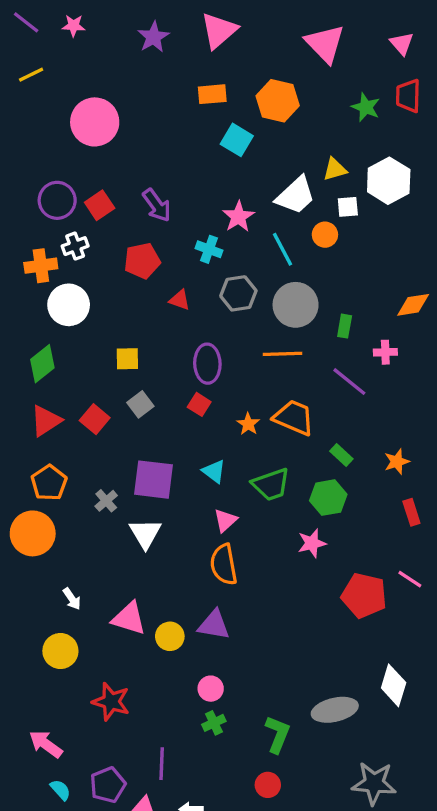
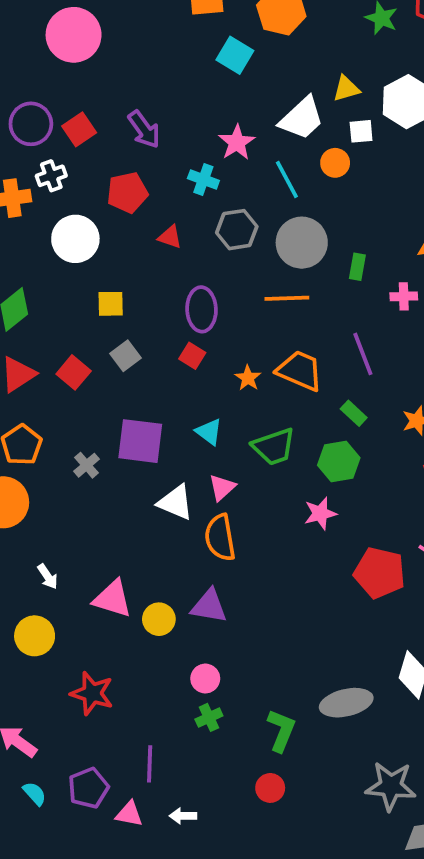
white circle: (69, 305) -> (75, 239), moved
purple line: (349, 382) -> (363, 354), moved, turned 30
white triangle: (145, 533) -> (176, 502), moved, turned -36

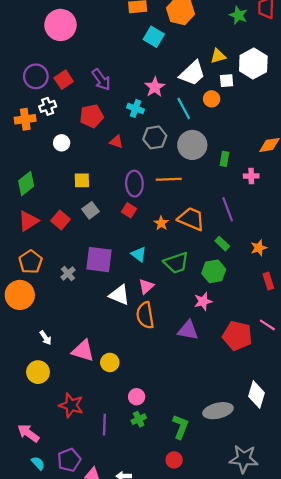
white circle: (75, 239) -> (62, 143), size x0.6
orange line: (287, 298) -> (169, 179), moved
purple triangle: (209, 606) -> (188, 330), moved
purple line: (150, 764) -> (104, 425), moved

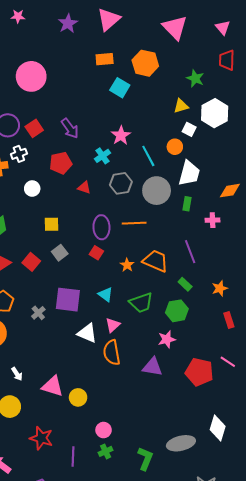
green star: (238, 15) -> (195, 78), moved
white trapezoid: (192, 73) -> (189, 173), moved, turned -32
white square: (227, 81) -> (189, 129), turned 32
cyan cross: (135, 109) -> (102, 156), turned 35

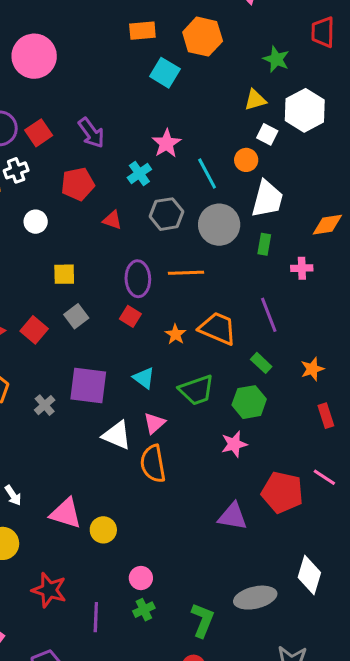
purple triangle: (152, 367) -> (233, 516), moved

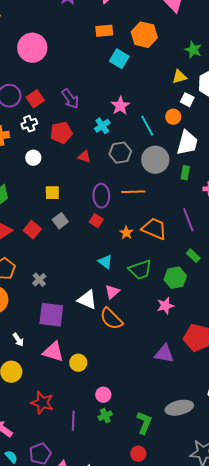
white cross: (16, 170) -> (29, 124), moved
green rectangle: (261, 363) -> (193, 256), moved
purple square: (88, 386) -> (51, 315), moved
orange semicircle: (153, 464) -> (111, 319), turned -35

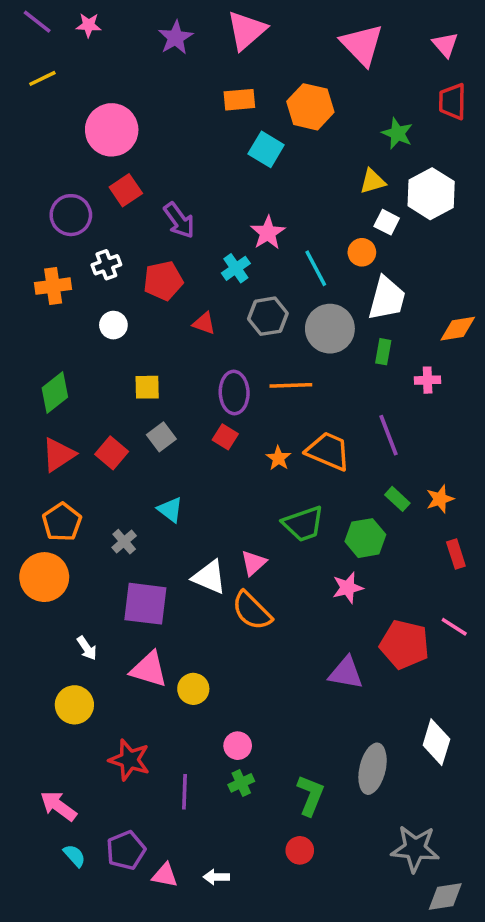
red square: (35, 99) -> (126, 190), moved
cyan triangle: (105, 262) -> (170, 510), moved
gray ellipse: (179, 408) -> (373, 769), turned -64

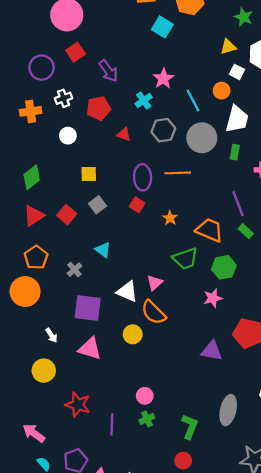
orange trapezoid: (328, 451) -> (210, 230), moved
green rectangle: (397, 499) -> (246, 231), moved
yellow circle: (193, 689) -> (133, 334), moved

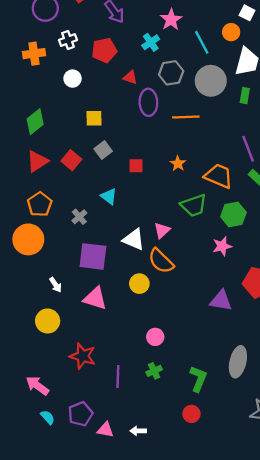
purple ellipse: (143, 177) -> (148, 102), moved
red square: (137, 205) -> (136, 166), moved, turned -32
pink circle: (145, 396) -> (155, 337), moved

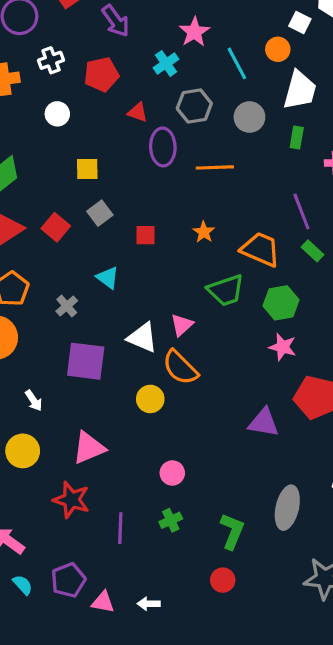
gray circle: (211, 81) -> (249, 117), size x0.7
pink star: (222, 246) -> (283, 347), moved, turned 30
pink triangle: (95, 298) -> (89, 448), moved, turned -40

